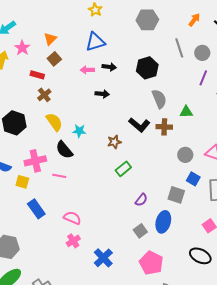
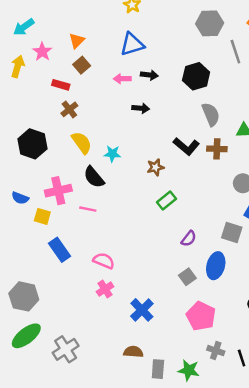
gray hexagon: (147, 20) -> (210, 23), moved

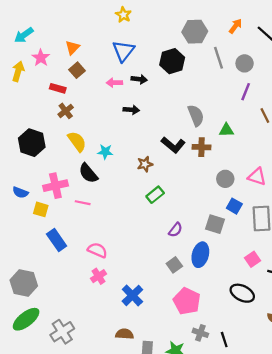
blue triangle: (132, 44) -> (123, 51), turned -35
black hexagon: (196, 76) -> (172, 61), moved

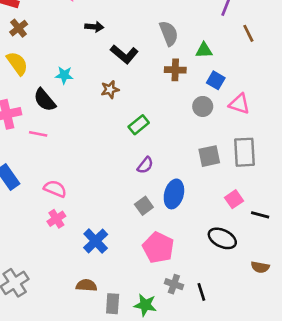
yellow semicircle: (77, 142) -> (17, 63), moved
black L-shape: (173, 145) -> (124, 54), moved
green rectangle: (155, 195) -> (139, 125), moved
blue square: (234, 206) -> (216, 80), moved
gray square: (215, 224) -> (209, 156), moved, turned -30

